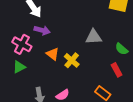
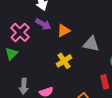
orange triangle: (53, 54) -> (64, 31), moved, turned 40
green triangle: (19, 67) -> (11, 54), turned -32

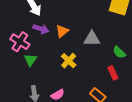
green triangle: (11, 54) -> (30, 60), moved

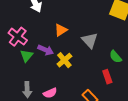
purple arrow: (41, 29) -> (46, 50), moved
gray triangle: (92, 39) -> (90, 40), turned 42

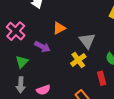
green triangle: (27, 56) -> (22, 62), moved
yellow cross: (64, 60) -> (78, 60), moved

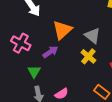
orange triangle: (59, 28) -> (62, 30), size x1.5
purple arrow: (42, 47) -> (50, 52), turned -49

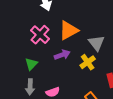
pink cross: (21, 43) -> (40, 35), moved
purple arrow: (50, 52) -> (62, 55), moved

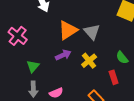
pink cross: (40, 35) -> (18, 36), moved
gray triangle: (96, 43) -> (92, 32), moved

